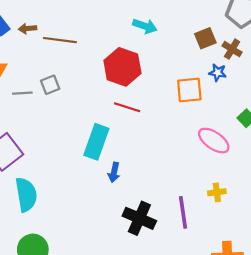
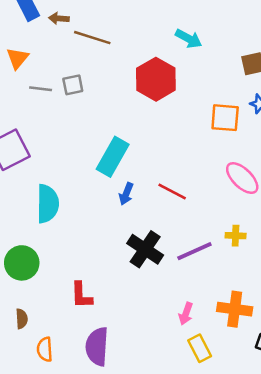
red line: (127, 107) -> (172, 191), moved
cyan semicircle: (26, 195) -> (48, 204), moved
purple line: (183, 212) -> (194, 251), turned 64

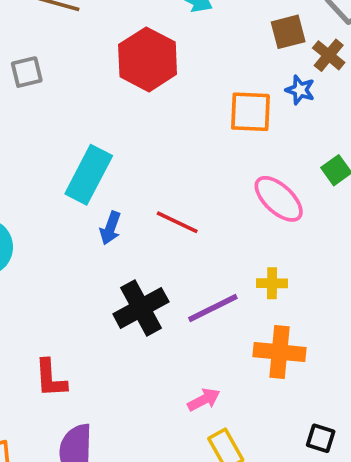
black cross: (145, 249) -> (141, 308), turned 30
orange cross: (235, 309) -> (280, 352), moved
pink arrow: (186, 314) -> (204, 400), turned -135

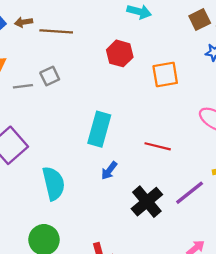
red hexagon: (148, 59) -> (120, 53), size x0.7
orange square: (250, 112) -> (165, 75), moved
blue arrow: (110, 228) -> (109, 171), moved, turned 30

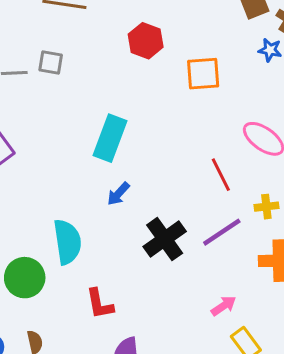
gray square: (50, 76) -> (51, 63), turned 30
red line: (158, 146) -> (221, 175), moved, turned 45
cyan semicircle: (54, 183) -> (67, 242), moved

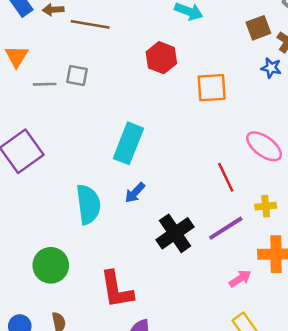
cyan semicircle: (67, 242) -> (88, 204), moved
red L-shape: (100, 304) -> (117, 290), size x1.4
pink arrow: (224, 306) -> (240, 279), moved

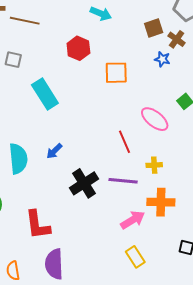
cyan rectangle: (128, 143) -> (45, 94), moved, turned -56
purple line: (226, 228) -> (123, 181), turned 36
pink arrow: (240, 279) -> (133, 220), size x1.4

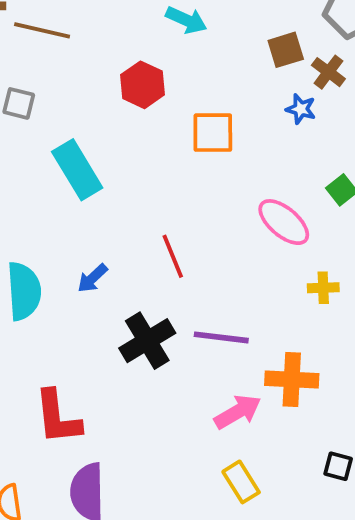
red line: (124, 142) -> (173, 256), moved
yellow cross: (154, 165) -> (323, 288), moved

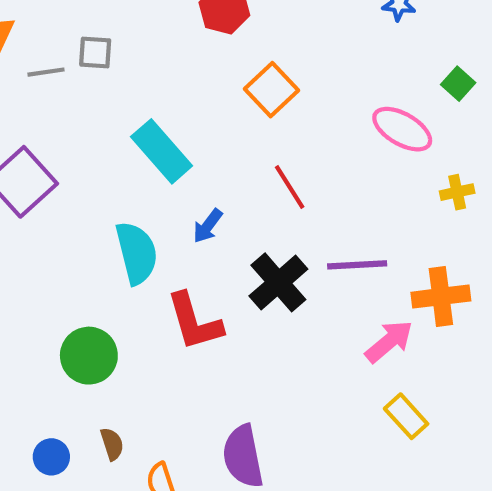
orange square: (213, 133) -> (271, 90), moved, turned -33
cyan rectangle: (77, 170) -> (162, 151), moved
red L-shape: (58, 417) -> (194, 322), moved

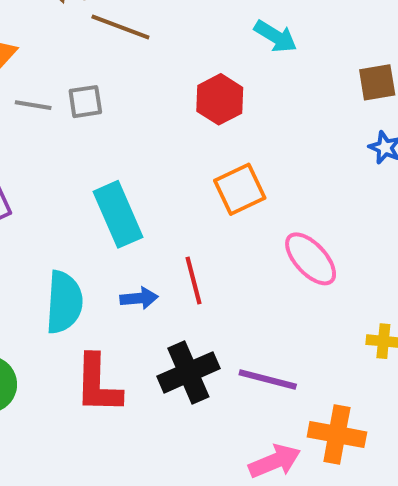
gray square: (95, 52) -> (85, 102), turned -30
pink ellipse: (402, 129) -> (311, 259), moved
red line: (290, 187) -> (194, 281), moved
blue arrow: (208, 226) -> (139, 298), turned -150

